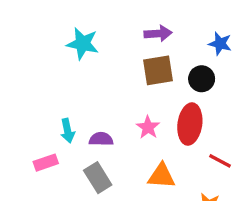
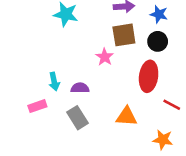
blue star: (220, 44) -> (159, 14), moved
pink star: (148, 127) -> (105, 57), moved

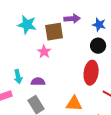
brown square: (124, 35) -> (54, 32), moved
pink star: (105, 57) -> (44, 52), moved

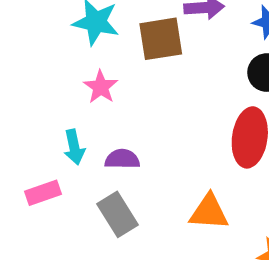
pink star: (44, 52) -> (101, 87), moved

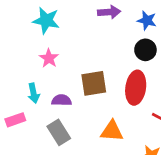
brown square: (161, 39) -> (94, 83), moved

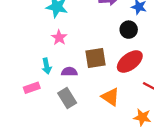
black circle: (145, 50) -> (129, 30), moved
red ellipse: (136, 88) -> (130, 62), turned 45
orange triangle: (112, 131) -> (110, 97), turned 30

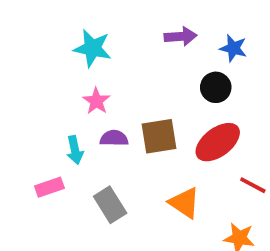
purple semicircle: (69, 72) -> (114, 138), moved

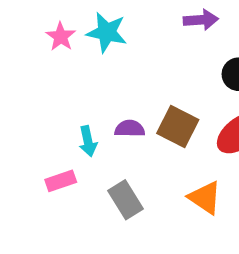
pink star: (96, 101) -> (61, 37), moved
brown square: (159, 136) -> (178, 127), turned 36

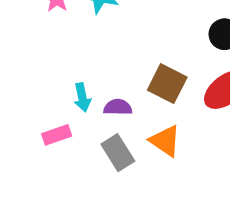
purple semicircle: (130, 129) -> (118, 107), moved
orange triangle: (205, 198) -> (165, 141), moved

